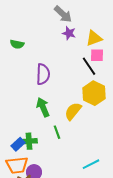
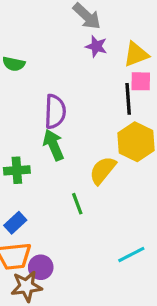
black line: (89, 66) -> (128, 99), turned 30
green arrow: (43, 107) -> (53, 145), moved
green cross: (29, 141) -> (17, 170), moved

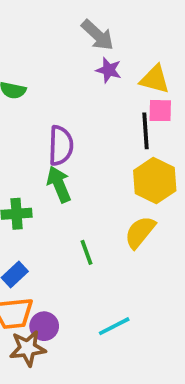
yellow triangle: (136, 54) -> (155, 79), turned 36
yellow semicircle: (103, 170) -> (140, 232), moved
cyan line: (131, 255) -> (114, 326), moved

